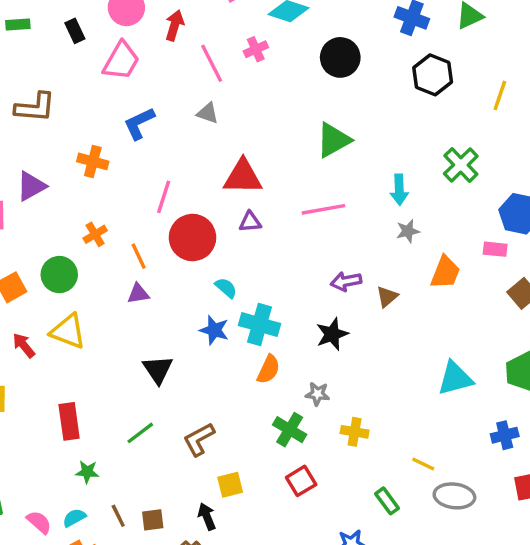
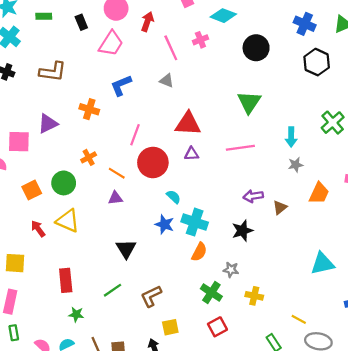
green triangle: (334, 140) -> (249, 102), turned -30
orange line: (139, 256) -> (117, 173), turned -36

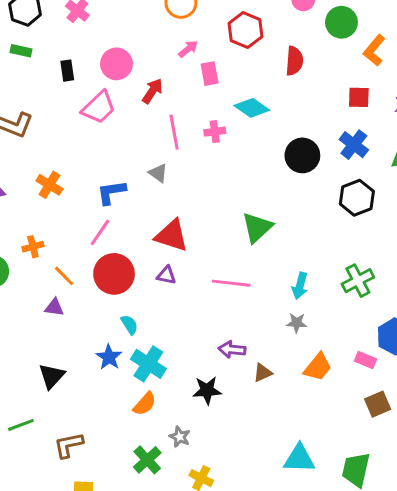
black circle: (256, 48) -> (302, 155), moved
blue L-shape: (121, 85) -> (111, 192), moved

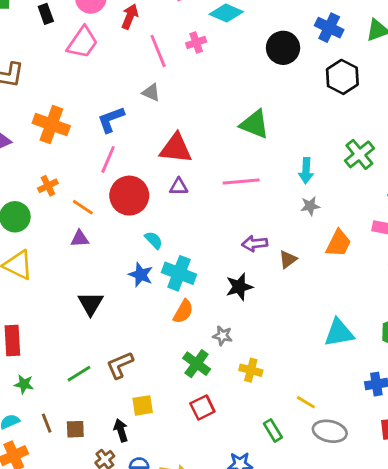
orange cross: (49, 185) -> (51, 125), size x1.4
green triangle: (257, 227) -> (255, 124), turned -44
green line: (21, 425) -> (79, 374), moved

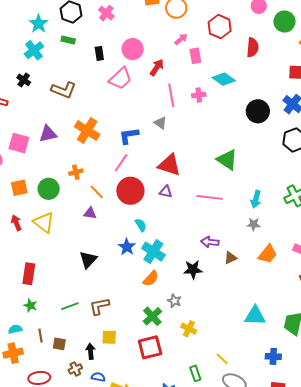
red square: (202, 407) -> (150, 347), size x1.4

